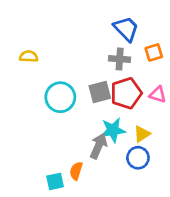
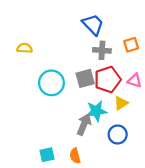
blue trapezoid: (126, 29) -> (93, 25), moved
yellow triangle: (142, 134) -> (121, 103), moved
orange semicircle: (76, 171) -> (75, 156), moved, turned -32

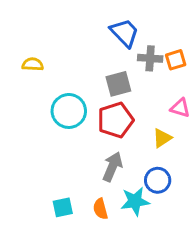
gray cross: (102, 50) -> (150, 58), moved
gray square: (85, 78) -> (118, 84), moved
red pentagon: (108, 80) -> (115, 120), moved
cyan star: (96, 111) -> (135, 201), moved

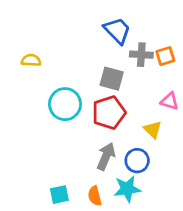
gray square: (118, 84) -> (112, 79), turned 30
yellow triangle: (162, 138) -> (153, 130), turned -42
blue circle: (158, 180) -> (137, 161), moved

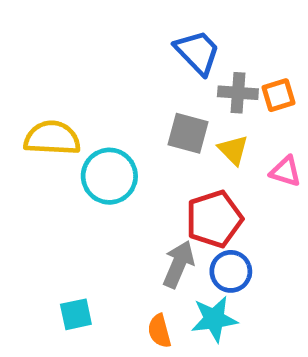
yellow semicircle: (31, 60) -> (52, 138), moved, size x1.6
red pentagon: (109, 113) -> (214, 219), moved
yellow triangle: (153, 130) -> (233, 150), moved
cyan square: (59, 195) -> (76, 314), moved

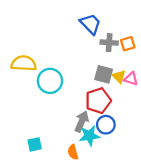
gray square: (188, 133) -> (104, 74), moved
yellow triangle: (233, 150) -> (119, 77), moved
cyan star: (214, 319) -> (89, 136), moved

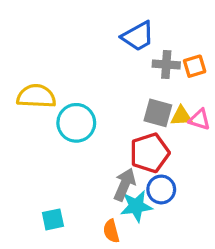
blue trapezoid: (90, 24) -> (138, 36), turned 105
yellow triangle: (119, 77) -> (181, 116), turned -48

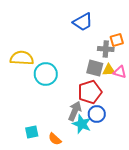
gray cross: (166, 65) -> (106, 49), moved
cyan star: (136, 206) -> (82, 124), turned 30
orange semicircle: (111, 231) -> (55, 139), moved, turned -32

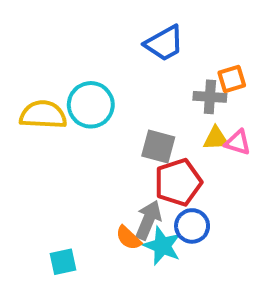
gray square: (95, 68) -> (158, 147), moved
cyan circle: (46, 74) -> (91, 105), moved
orange semicircle: (55, 139) -> (128, 238), moved

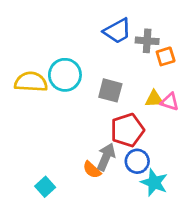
gray cross: (210, 97) -> (147, 41), moved
gray square: (158, 147) -> (110, 90), moved
cyan star: (162, 246) -> (154, 182), moved
cyan square: (63, 262) -> (45, 187), turned -30

